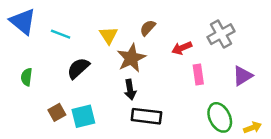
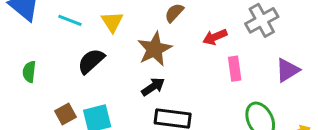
yellow triangle: (109, 35) -> (112, 22), moved
black arrow: (130, 90) -> (153, 87), turned -114

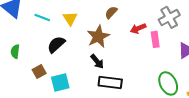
pink rectangle: (235, 69) -> (155, 39), moved
black arrow: (153, 87) -> (97, 61), turned 84
brown square: (65, 114) -> (39, 71), moved

